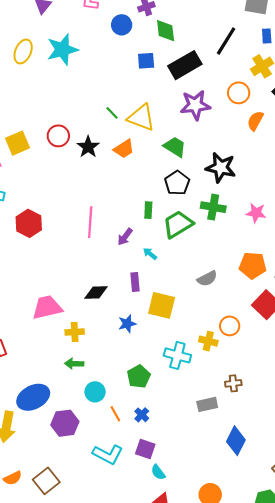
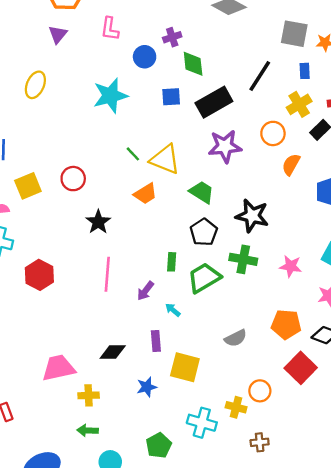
cyan star: (62, 50) -> (110, 96), moved
black star: (88, 147) -> (98, 222), moved
brown cross: (233, 383) -> (260, 442), moved

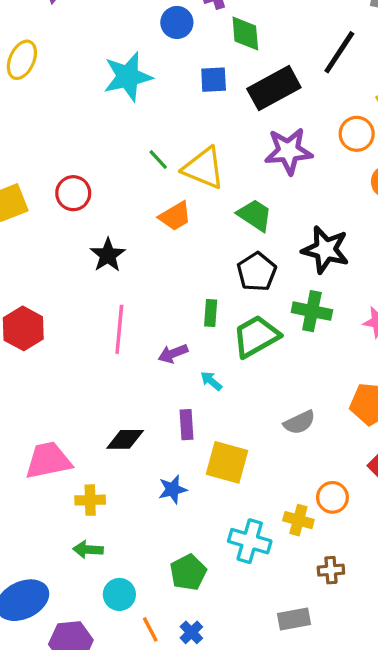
purple arrow: (145, 291) -> (173, 354), turned 30

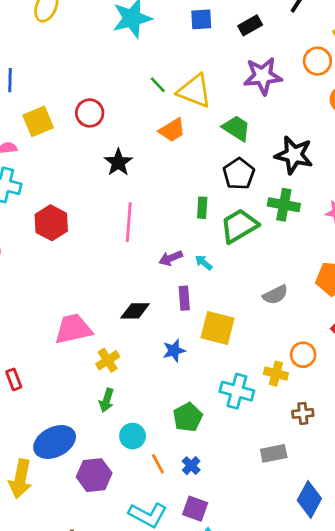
black rectangle: (274, 88) -> (250, 25), size x0.6
purple arrow: (173, 354) -> (171, 258), moved
yellow cross: (90, 500) -> (108, 360), turned -30
green arrow: (88, 550) -> (107, 400), turned -75

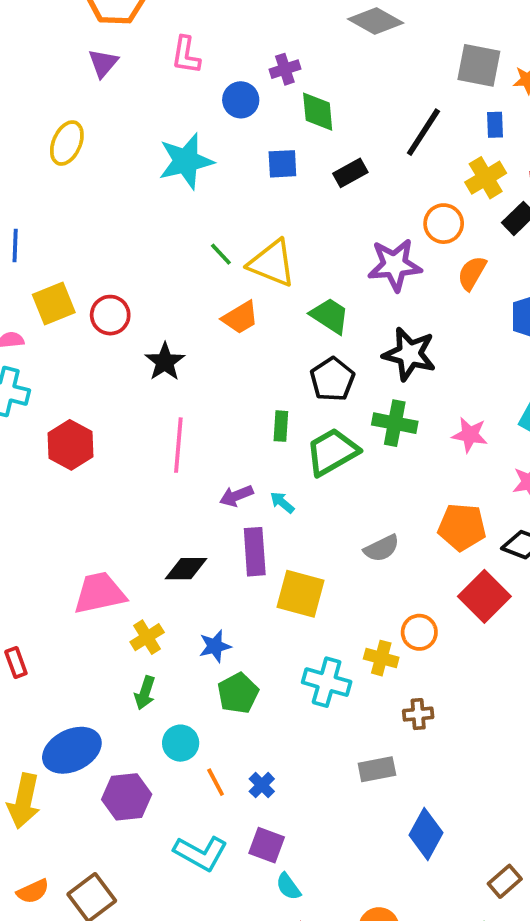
purple star: (263, 76) -> (395, 265), moved
red circle: (90, 113) -> (110, 315), moved
purple rectangle: (184, 298) -> (255, 552), size x1.4
blue star: (174, 351) -> (215, 646), moved
green pentagon: (188, 417) -> (238, 693), moved

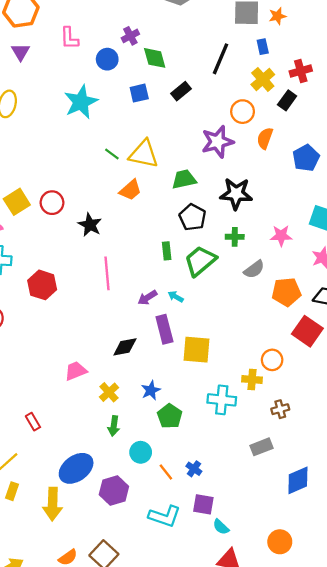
green trapezoid: (330, 316) -> (184, 179), turned -35
green cross: (395, 423) -> (235, 237), size x0.7
gray semicircle: (382, 548) -> (254, 269), moved
pink trapezoid: (100, 593) -> (76, 371), size x0.7
blue diamond: (426, 834) -> (298, 480), turned 48

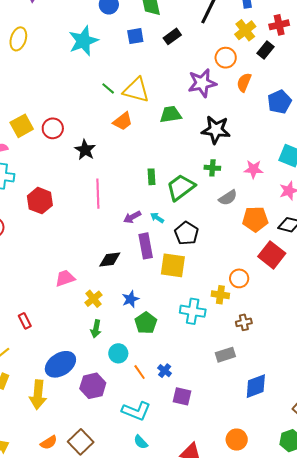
black pentagon: (192, 217) -> (186, 233), moved
purple square: (203, 504) -> (182, 396), moved
cyan semicircle: (221, 527) -> (141, 442), moved

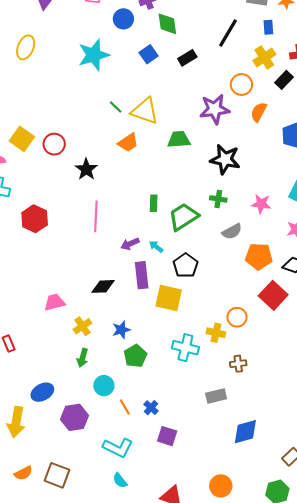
blue square: (135, 36) -> (149, 54), turned -30
yellow square: (22, 126) -> (22, 139), turned -30
blue ellipse: (60, 364) -> (42, 392), size x0.7
brown square: (81, 442) -> (57, 475), turned -30

